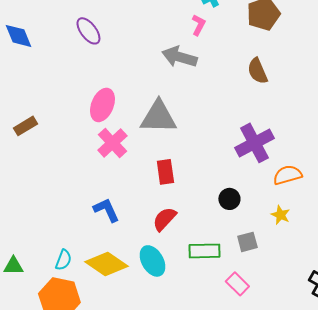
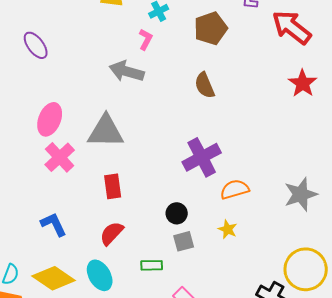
gray square: (247, 242) -> (184, 241), moved
green rectangle: (204, 251) -> (152, 265), size x0.7

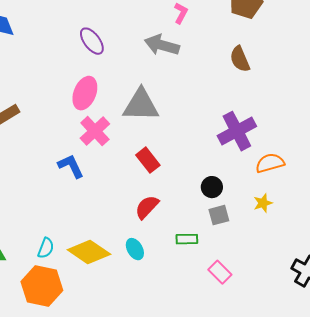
purple ellipse: (36, 45) -> (92, 41), moved
red rectangle: (113, 186) -> (148, 160), turned -30
blue L-shape: (54, 224) -> (71, 166), moved
yellow star: (228, 229) -> (263, 203), turned 30
cyan ellipse: (100, 275) -> (135, 249), size x0.7

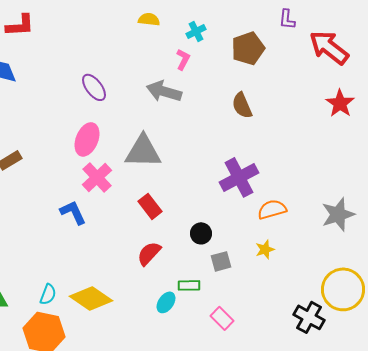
black circle: (212, 187) -> (201, 233), moved
cyan ellipse: (135, 249) -> (166, 302), moved, turned 65

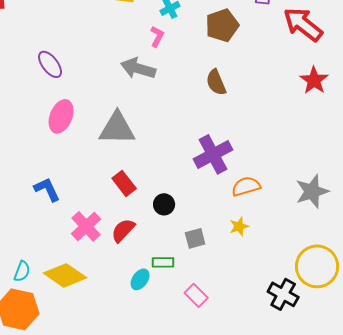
purple ellipse: (94, 87) -> (50, 64), moved
pink cross: (97, 177) -> (86, 226), moved
black circle: (201, 233) -> (164, 204), moved

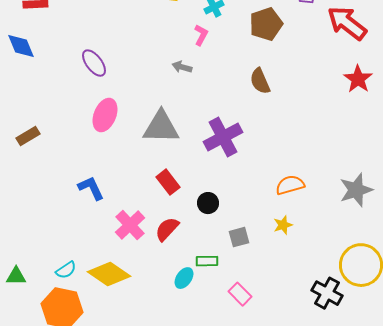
gray arrow: (138, 68) -> (182, 67), size x0.6
purple cross: (213, 154) -> (223, 137), moved
cyan semicircle: (22, 271) -> (66, 270), turned 35

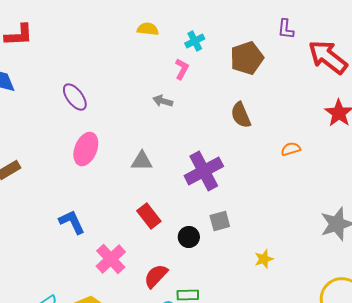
gray triangle: (161, 127) -> (142, 161), size x0.6
orange semicircle: (290, 185) -> (291, 149), moved, size x0.7
red semicircle: (167, 229) -> (156, 276), moved
gray square: (239, 237) -> (220, 221), moved

